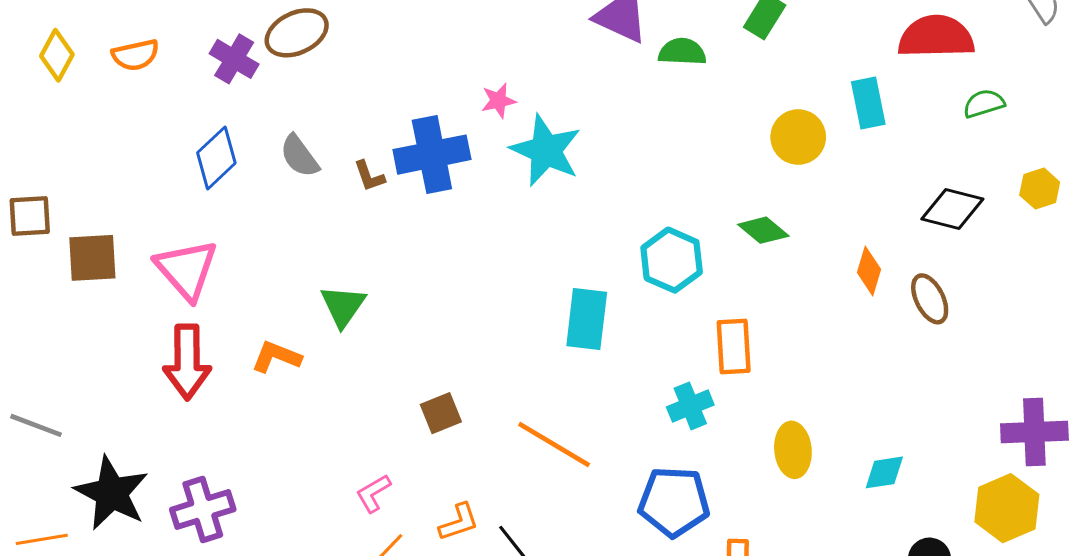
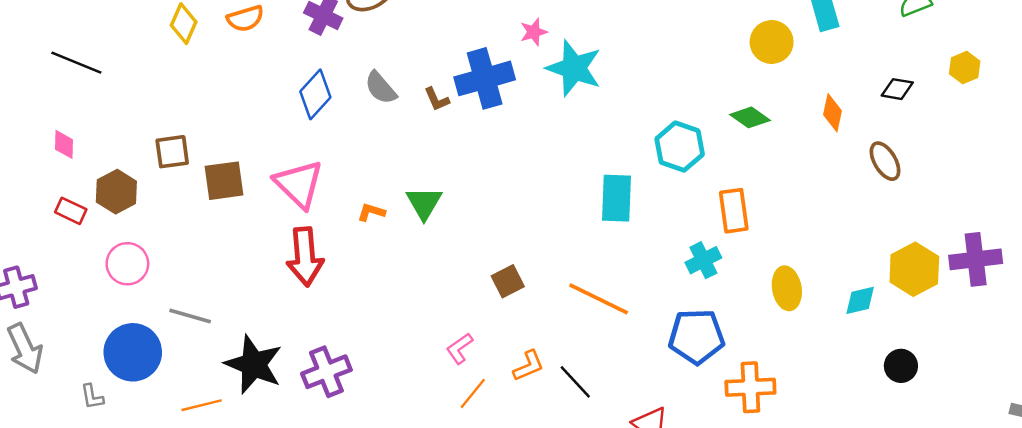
black diamond: (952, 209) -> (897, 89), size x0.7
orange diamond: (869, 271) -> (832, 113), moved
orange L-shape: (276, 357) -> (371, 212), moved, size x0.7
yellow hexagon: (1007, 508) -> (914, 269), moved

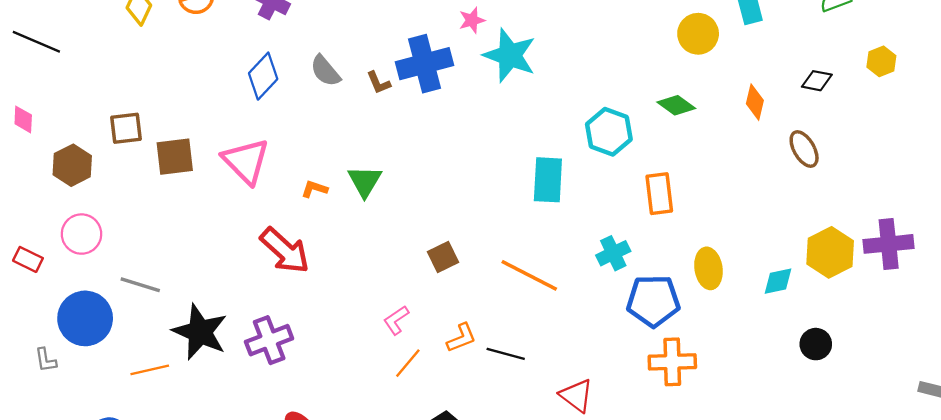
red rectangle: (71, 211) -> (28, 259), moved
red arrow: (305, 257) -> (285, 251), moved, turned -44
cyan cross: (703, 260) -> (613, 253), moved
blue pentagon: (696, 337) -> (653, 301), moved
black line: (575, 382) -> (506, 354), turned -33

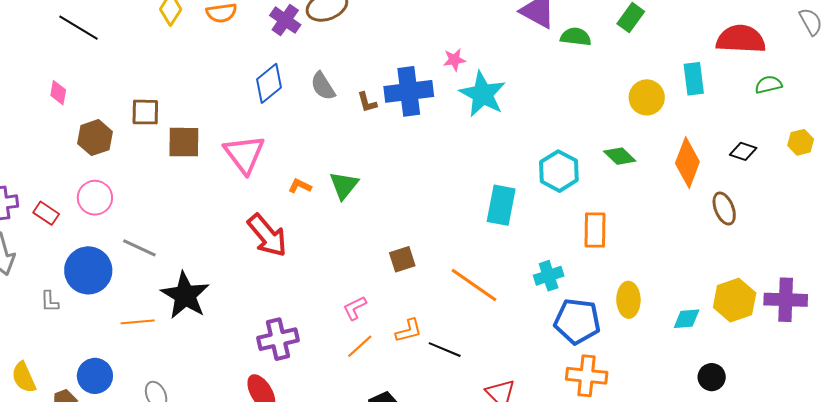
orange diamond: (755, 102) -> (687, 163), size x1.6
purple cross: (269, 340) -> (278, 339), moved

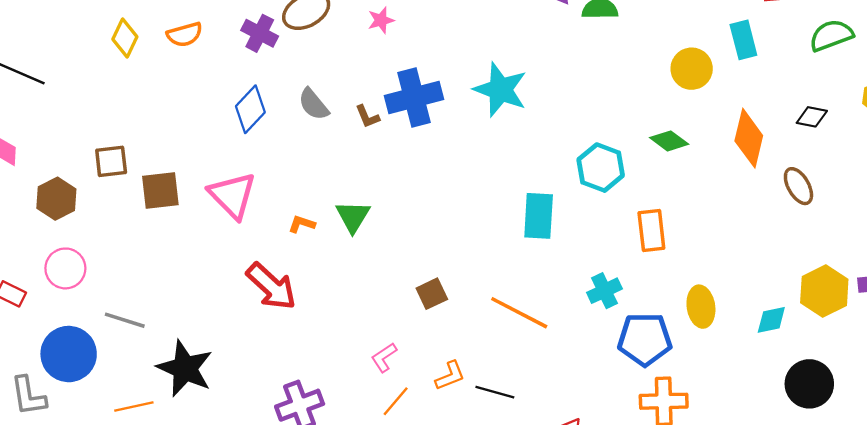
pink star: (454, 60) -> (381, 20), moved
green semicircle: (769, 85) -> (831, 35), size x1.4
gray L-shape: (50, 302) -> (28, 396), size x1.6
black circle: (712, 377) -> (809, 384), size x1.5

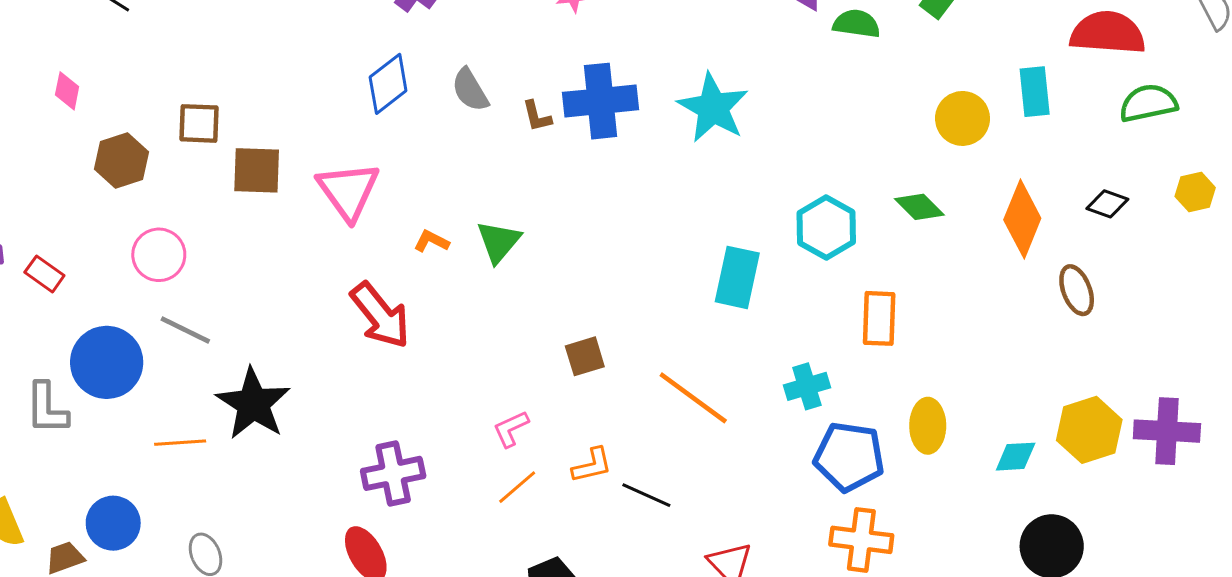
pink circle: (65, 268) -> (159, 255), moved

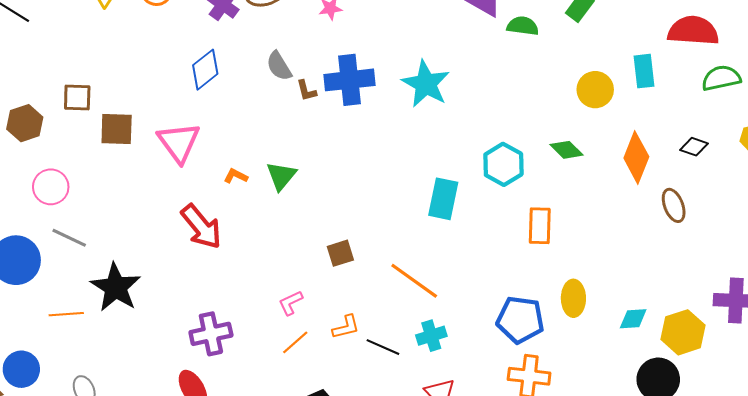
gray semicircle: (470, 90) -> (279, 66), moved
cyan cross: (807, 386) -> (431, 336), moved
yellow hexagon: (1089, 430) -> (683, 332), moved

